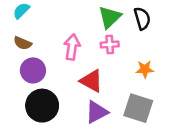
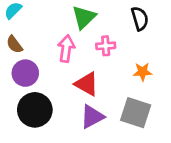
green triangle: (110, 17) -> (84, 17), moved
brown semicircle: (23, 43) -> (14, 44), turned 30

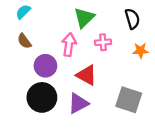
orange star: (142, 72) -> (141, 50), moved
purple circle: (25, 73) -> (45, 66), moved
purple triangle: (92, 117) -> (78, 103), moved

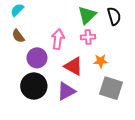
green triangle: (84, 18) -> (87, 15), moved
orange star: (141, 50) -> (101, 61), moved

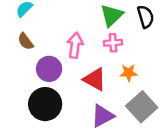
gray square: (111, 88) -> (142, 107), turned 30
purple triangle: (66, 91) -> (103, 116), moved

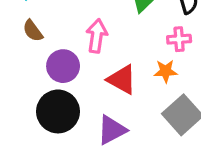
pink cross: (113, 43) -> (179, 39), moved
purple triangle: (103, 116) -> (112, 130), moved

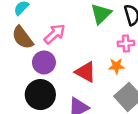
brown semicircle: (33, 31) -> (23, 38), size x1.5
pink arrow: (97, 36) -> (55, 34), moved, turned 40

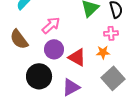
brown semicircle: (23, 38) -> (19, 39), moved
purple circle: (44, 62) -> (54, 49), moved

